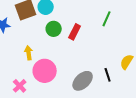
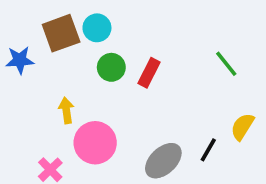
green line: (107, 19) -> (226, 64), moved, turned -63
black line: (108, 75) -> (208, 150), turned 48

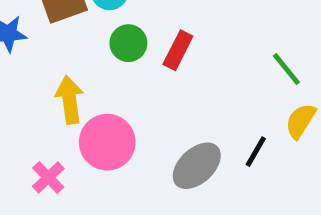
green line: (226, 64) -> (286, 69), moved
yellow arrow: (66, 110) -> (69, 100), size x1.4

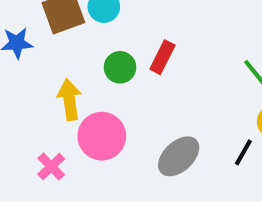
green circle: (128, 43) -> (120, 67), moved
black line: (256, 152) -> (243, 152), moved

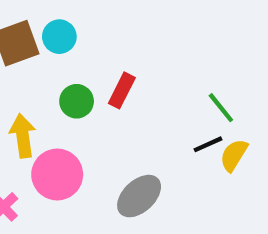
black line: (243, 152) -> (208, 144), moved, turned 36

